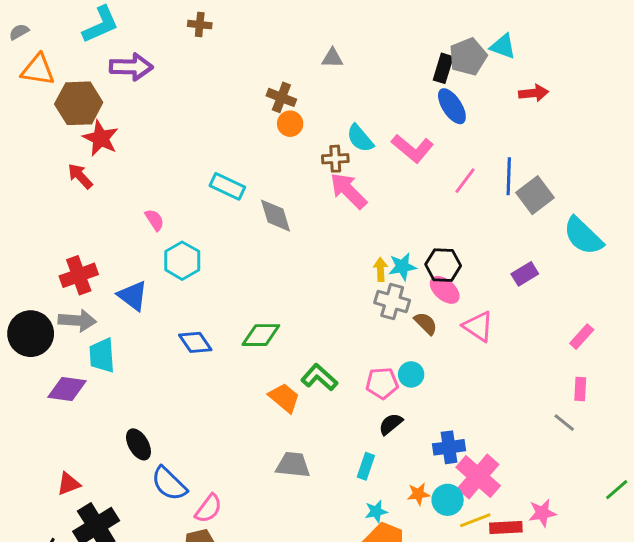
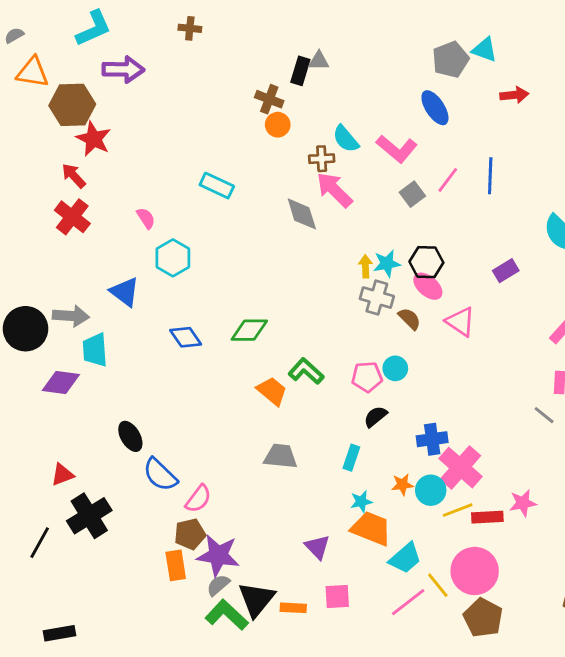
black rectangle: (443, 68) -> (300, 71), moved
gray square: (535, 195) -> (412, 194), moved, size x0.7
gray diamond: (276, 216) -> (302, 214), moved
red cross: (79, 275) -> (72, 217), moved, turned -32

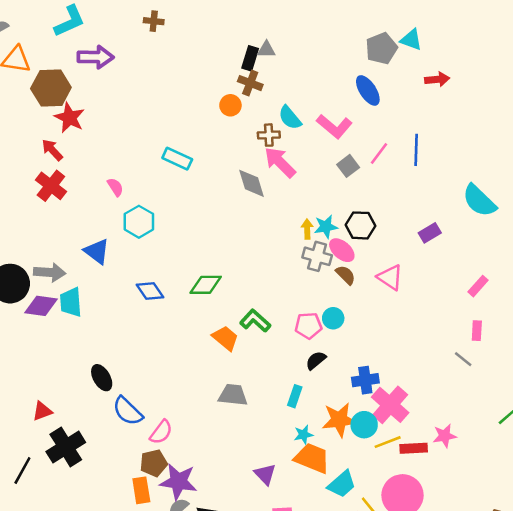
brown cross: (269, 99) -> (250, 83), moved
pink ellipse: (428, 286) -> (342, 250), moved
purple diamond: (61, 383) -> (41, 306), moved
orange star: (402, 485) -> (339, 420), size x1.8

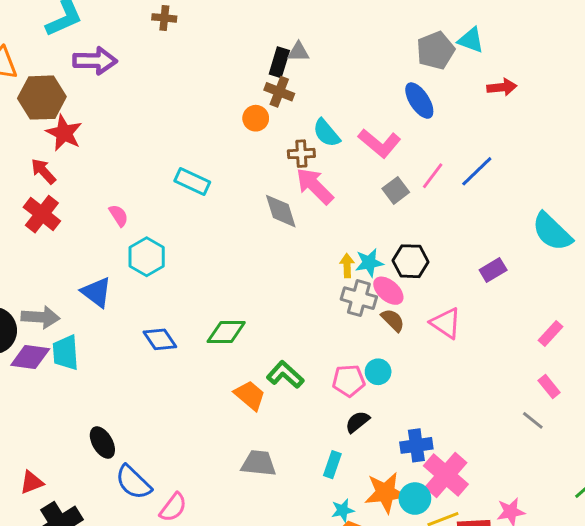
blue line: (416, 150) -> (477, 171), turned 44
pink rectangle: (477, 331) -> (549, 387), turned -42

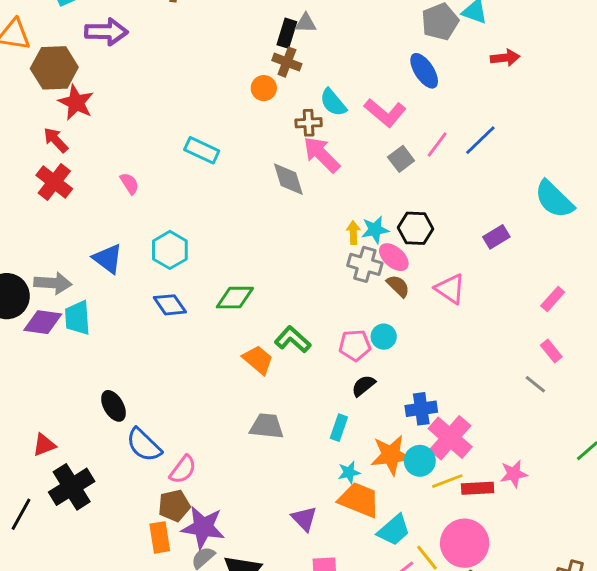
cyan hexagon: (147, 257) -> (170, 250), moved

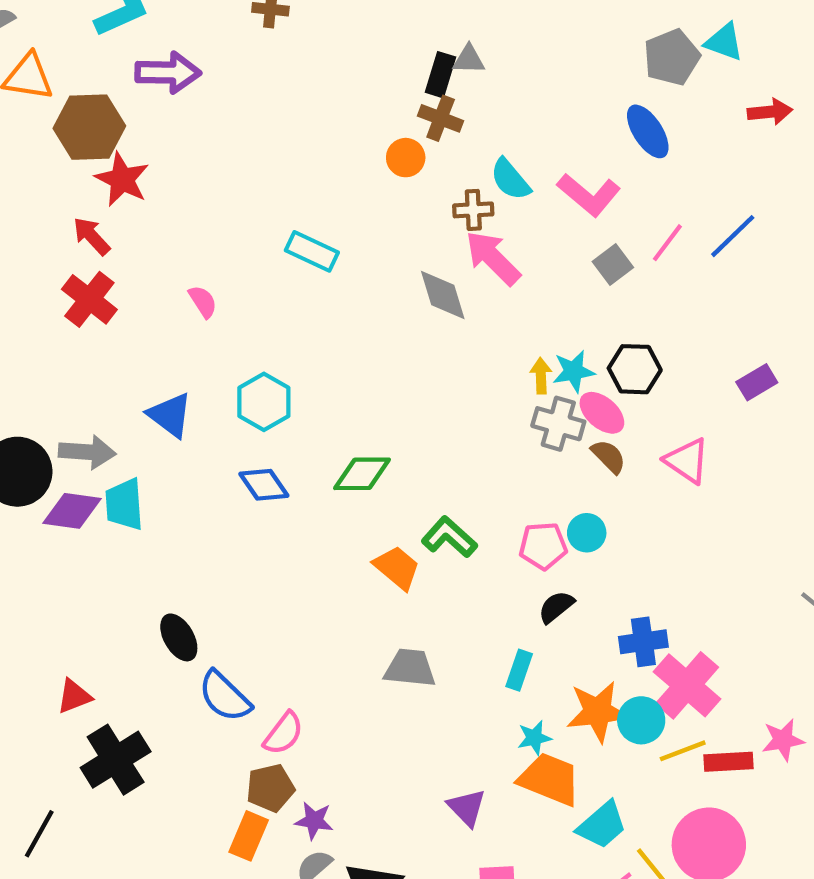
black line: (21, 514) -> (39, 834), moved
purple star: (203, 527) -> (314, 821), size x0.6
orange rectangle: (160, 537) -> (249, 836), turned 32

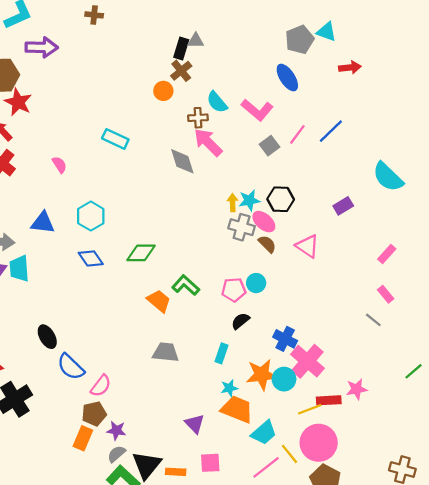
brown cross: (441, 118) -> (181, 71), turned 30
blue triangle: (170, 415) -> (43, 223), turned -30
blue cross: (643, 642) -> (285, 339), turned 35
yellow line: (683, 751) -> (310, 409), moved

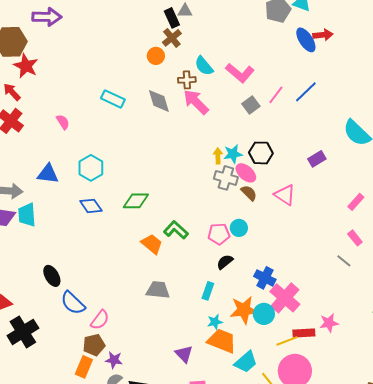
black rectangle: (181, 48) -> (172, 18), turned -42
blue ellipse: (287, 78) -> (306, 40), moved
gray diamond: (182, 161) -> (159, 101), moved

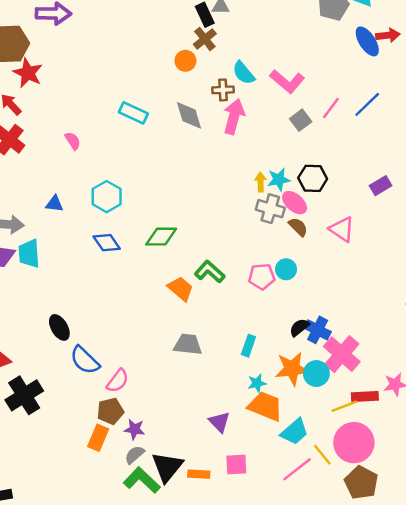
pink arrow: (196, 102) -> (234, 117), turned 60
blue triangle: (48, 174) -> (55, 204), size x0.7
black semicircle: (225, 262) -> (299, 327), moved

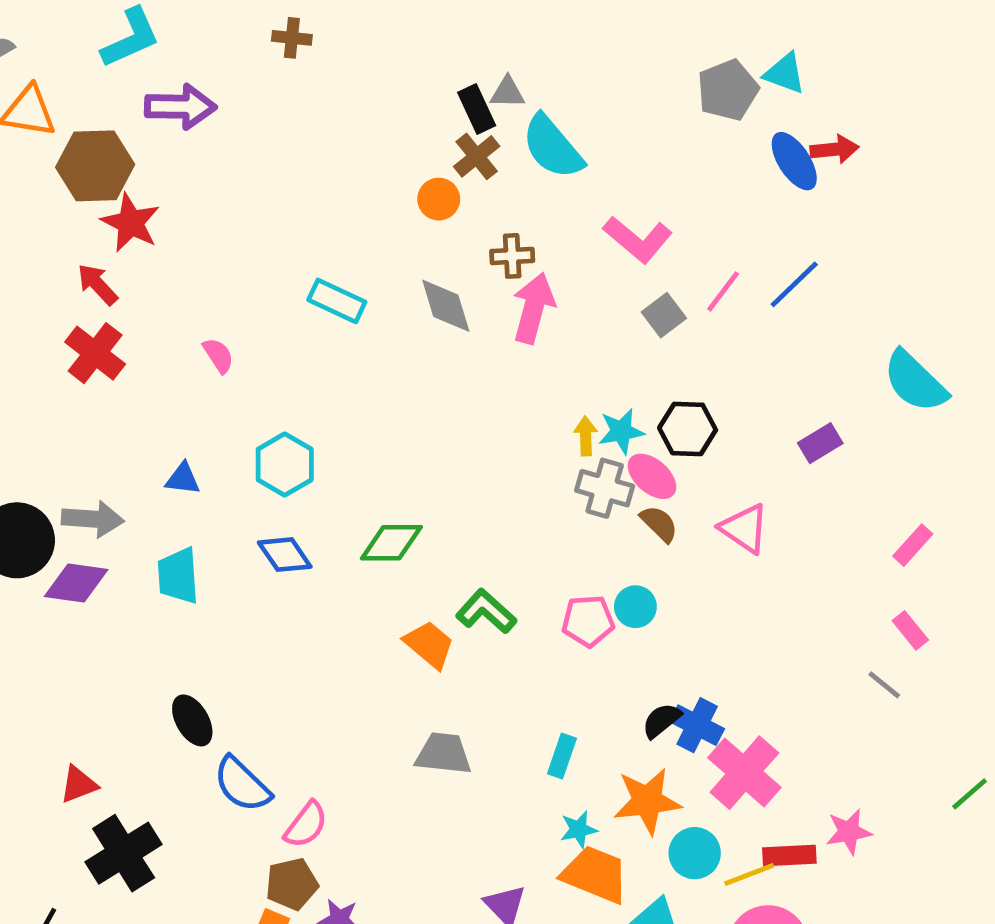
cyan semicircle: (244, 73) -> (552, 147), moved, size x1.4
cyan trapezoid: (29, 254) -> (178, 576), moved
cyan circle: (316, 374) -> (695, 853), moved

